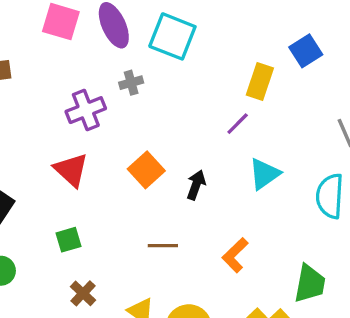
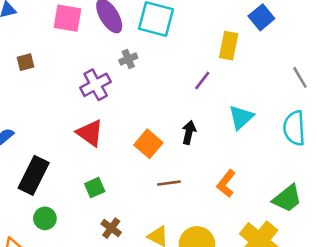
purple line: (238, 124) -> (202, 81), moved
orange square: (146, 170) -> (148, 144), moved
green trapezoid: (310, 284) -> (287, 198), turned 48

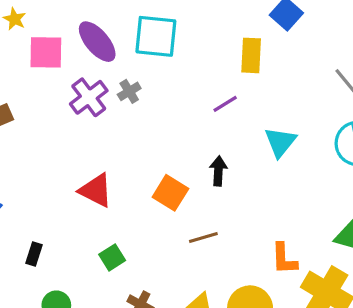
purple line: (202, 81) -> (225, 104), turned 30
purple cross: (96, 85) -> (89, 97), moved
black rectangle: (34, 175) -> (34, 254), size x0.5
orange L-shape: (226, 184) -> (284, 259), moved, turned -32

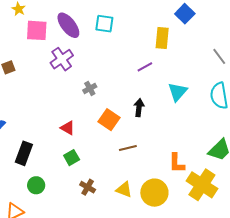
cyan square: (156, 36) -> (104, 24), size x0.7
gray cross: (129, 91) -> (90, 88), moved
red triangle: (96, 190) -> (68, 128), moved, size x0.7
black rectangle: (34, 254) -> (24, 153), size x1.6

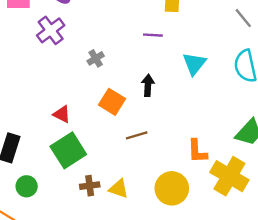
purple line: (145, 67) -> (153, 35), turned 35
gray cross: (90, 88) -> (96, 58), moved
green square: (72, 158) -> (68, 150), size x1.8
brown cross: (88, 187) -> (90, 186), turned -35
yellow triangle: (124, 190) -> (119, 189), moved

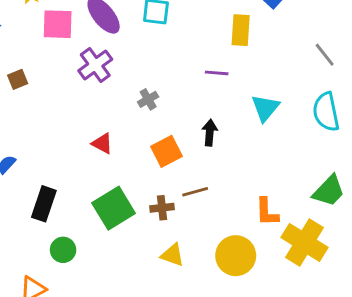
orange square: (112, 102) -> (167, 151), turned 30
red triangle: (62, 114) -> (102, 143), moved
brown cross: (90, 186) -> (162, 208), moved

